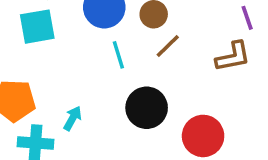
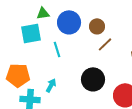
cyan line: (118, 55) -> (57, 49), moved

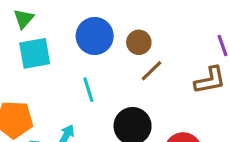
green triangle: (43, 13) -> (24, 19), moved, turned -40
cyan line: (57, 49) -> (88, 90), moved

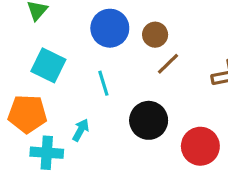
cyan square: (35, 53) -> (48, 65), moved, turned 36

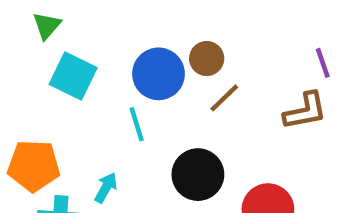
blue circle: (110, 28) -> (159, 74), moved
cyan square: (48, 65) -> (73, 76), moved

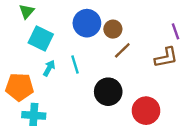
blue circle: (159, 74) -> (87, 23), moved
cyan arrow: (106, 188) -> (49, 68), moved

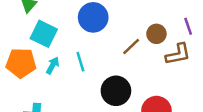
brown circle: (113, 29) -> (156, 34), moved
orange pentagon: (20, 87) -> (21, 63), moved

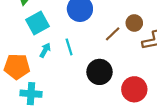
cyan square: (44, 34) -> (38, 23), turned 35
orange pentagon: (21, 63) -> (17, 66), moved

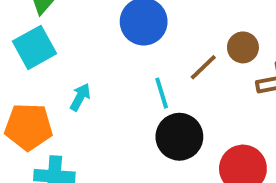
cyan square: (38, 23) -> (35, 47), moved
cyan line: (69, 47) -> (162, 93), moved

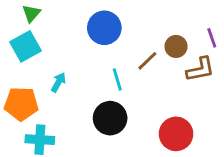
black circle: (179, 137) -> (110, 118), moved

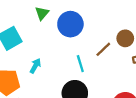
green triangle: (31, 13) -> (42, 13), moved

